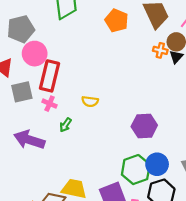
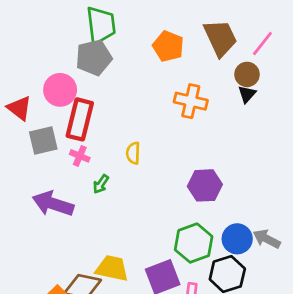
gray pentagon: (21, 29) -> (94, 58), moved
orange cross: (160, 50) -> (191, 101), moved, size x1.6
yellow semicircle: (90, 101) -> (133, 153), turned 84
blue circle: (157, 164) -> (237, 239), moved

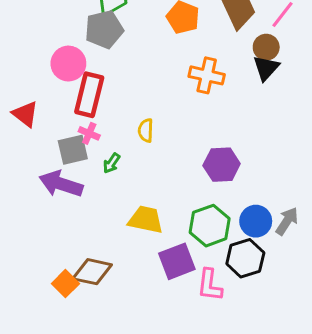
black triangle: (247, 94) -> (266, 68), size x1.4
red triangle: (19, 108) -> (25, 114), moved
gray square: (43, 140) -> (73, 150), moved
gray arrow: (267, 239) -> (287, 221), turned 96
yellow trapezoid: (112, 268) -> (146, 220), moved

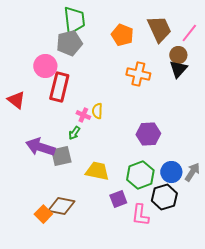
pink cross: (89, 133) -> (83, 115), moved
gray square: (73, 150) -> (61, 156), moved
purple square: (177, 261) -> (118, 199), size x0.7

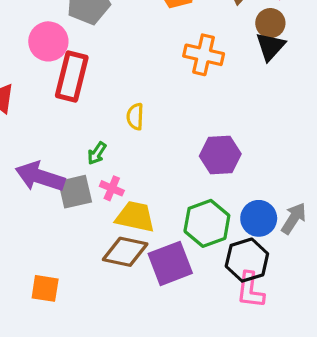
pink cross: (83, 115) -> (112, 188), moved
purple square: (118, 199) -> (170, 263), size x1.5
brown diamond: (61, 206) -> (125, 252), moved
orange square: (43, 214) -> (45, 288), turned -36
pink L-shape: (140, 215) -> (250, 290), moved

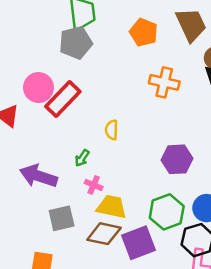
pink circle: (48, 41) -> (38, 88), moved
red rectangle: (72, 77) -> (63, 99), turned 30
gray square: (75, 192) -> (62, 218), moved

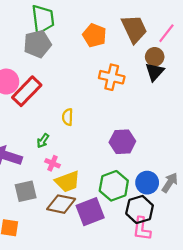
yellow trapezoid: (112, 207) -> (68, 182), turned 148

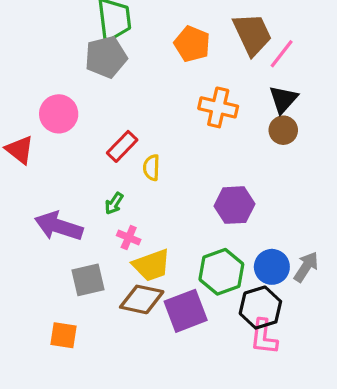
pink line: (166, 33) -> (282, 54), moved
brown circle: (155, 57) -> (283, 130), moved
red rectangle: (27, 91) -> (122, 146), moved, size x0.7

